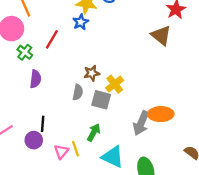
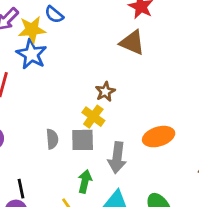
blue star: (81, 22) -> (31, 54), size x1.5
brown star: (92, 73) -> (105, 92), moved
gray arrow: (141, 123) -> (117, 158), moved

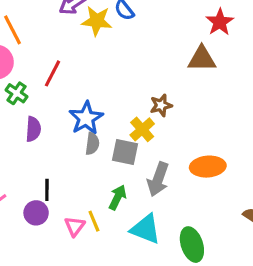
brown triangle: (132, 43) -> (202, 59), turned -36
blue star: (31, 54) -> (86, 118), moved

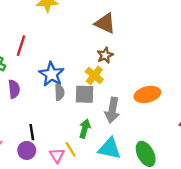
brown triangle: (202, 59) -> (105, 23), moved, turned 35

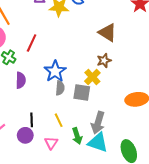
gray arrow: (112, 110) -> (98, 123), moved
green arrow: (85, 129) -> (77, 136), moved, turned 140
yellow line: (70, 149) -> (59, 120), moved

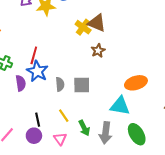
red line: (32, 43) -> (34, 55), moved
blue star: (55, 71) -> (37, 71), moved
yellow cross: (92, 77) -> (83, 27), moved
gray arrow: (98, 123) -> (106, 133), moved
cyan triangle: (98, 142) -> (120, 106), moved

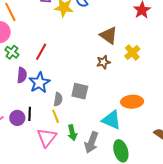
yellow cross: (83, 27) -> (132, 52), moved
blue star: (37, 71) -> (39, 83), moved
gray semicircle: (60, 84) -> (58, 99), moved
purple circle: (34, 136) -> (17, 118), moved
pink triangle: (60, 139) -> (47, 137), size x1.5

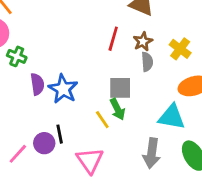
red line: (41, 52) -> (113, 39), moved
yellow cross: (132, 52) -> (180, 49), moved
gray semicircle: (58, 99) -> (147, 62), moved
yellow line: (56, 116) -> (102, 120), moved
green arrow: (72, 133) -> (118, 109), moved

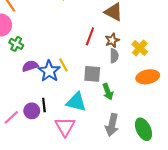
purple semicircle: (37, 84) -> (30, 66), turned -105
green arrow: (118, 109) -> (108, 92), moved
cyan triangle: (172, 117) -> (76, 102), moved
yellow line: (102, 120) -> (63, 65), moved

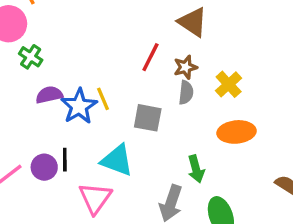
green arrow: (108, 92) -> (196, 169), moved

